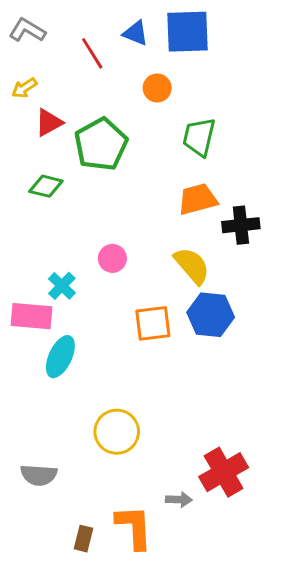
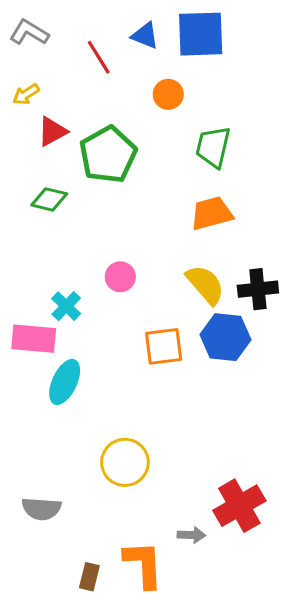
black cross: (241, 225) -> (258, 289), moved

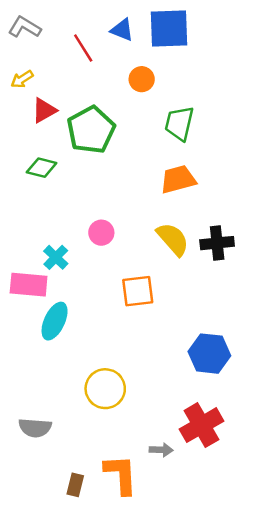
blue hexagon: (225, 337) -> (209, 354), moved

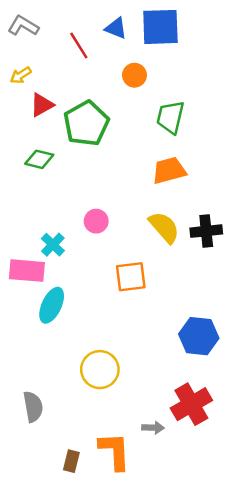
gray semicircle: (35, 428) -> (33, 407), turned -104

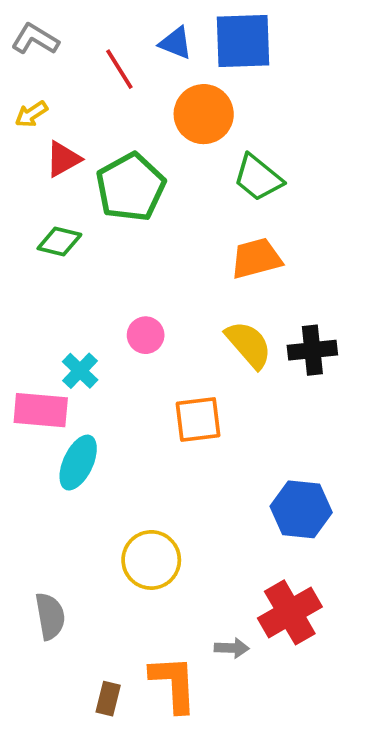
orange circle: (134, 75) -> (204, 114), size x1.6
green trapezoid: (170, 117) -> (258, 178), turned -64

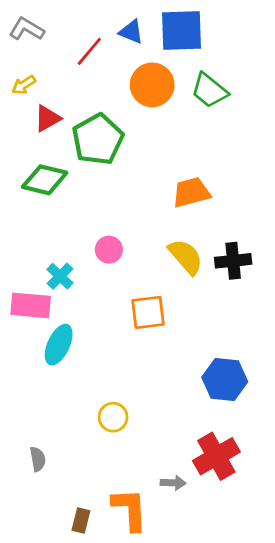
red line: (119, 69) -> (89, 51), turned 72
green trapezoid: (258, 178) -> (209, 90), moved
green diamond: (59, 241) -> (45, 180), size x1.4
yellow circle: (151, 560) -> (113, 417), size x0.7
gray semicircle: (50, 616) -> (38, 459), size x0.7

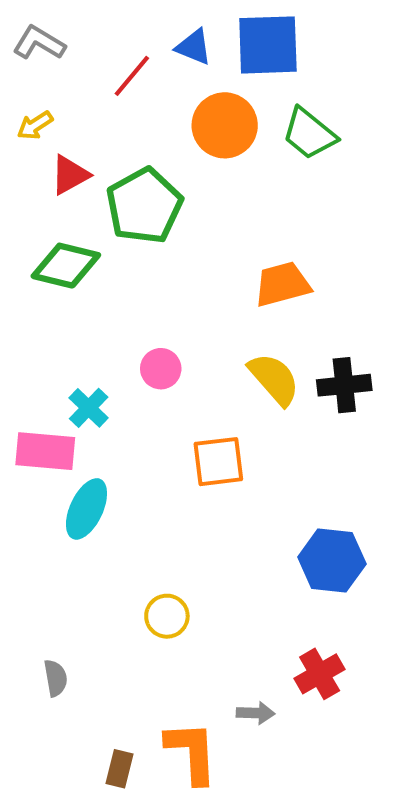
red cross: (216, 456) -> (320, 674), size x0.7

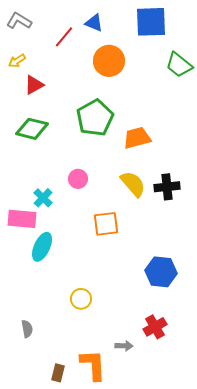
blue square: (268, 45) -> (151, 22), moved
green trapezoid: (309, 134) -> (179, 65), moved
green pentagon: (144, 206) -> (95, 118), moved

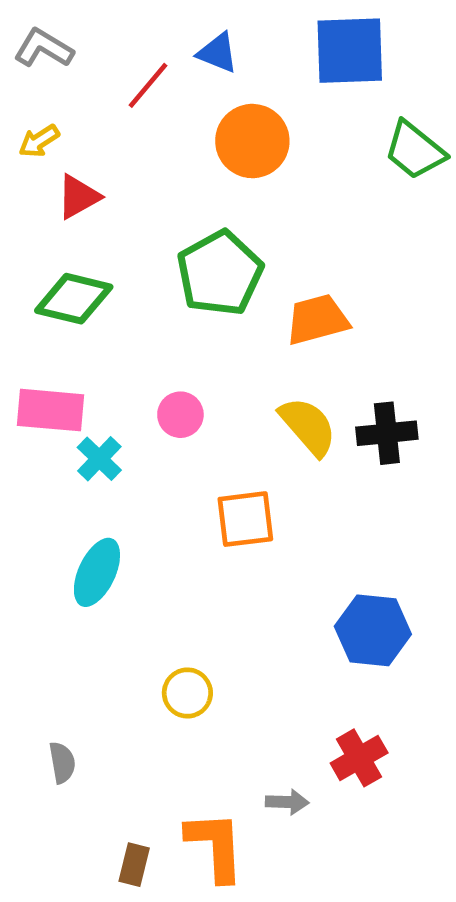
pink rectangle: (22, 219) -> (51, 410), moved

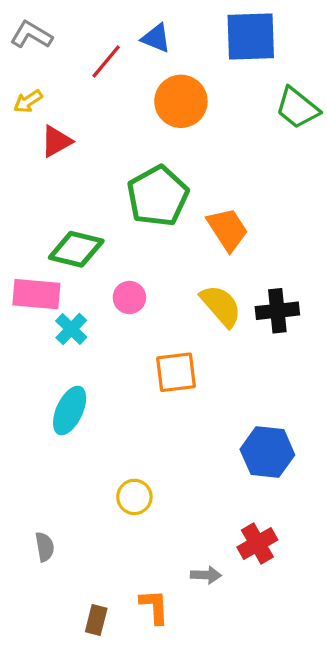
green diamond: (74, 299) -> (76, 249), moved
orange trapezoid: (317, 320) -> (227, 229), turned 72
orange L-shape: (215, 846) -> (154, 607), size x0.7

